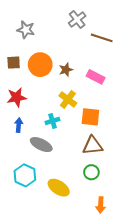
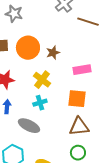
pink rectangle: (96, 77) -> (82, 70), moved, turned -36
yellow cross: (68, 99) -> (42, 80), moved

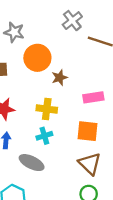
orange circle: (28, 48) -> (37, 58), moved
yellow cross: (42, 80) -> (47, 109), turned -30
brown triangle: (79, 127) -> (90, 164), turned 50

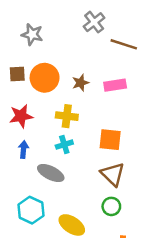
orange circle: (37, 58) -> (45, 78), moved
pink rectangle: (93, 97) -> (115, 85), moved

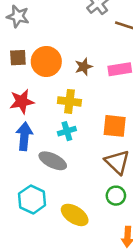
gray star: (32, 34) -> (18, 16), moved
blue arrow: (24, 149) -> (24, 136), size x1.5

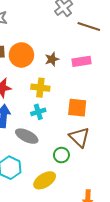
green circle: (116, 196) -> (61, 155), moved
yellow ellipse: (75, 215) -> (45, 180), turned -65

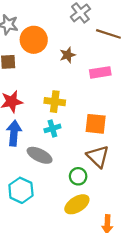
orange circle: (21, 55) -> (34, 40), moved
brown star: (52, 59) -> (68, 55), moved
yellow ellipse: (45, 180) -> (77, 204), moved

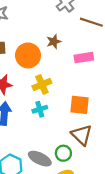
orange circle: (34, 40) -> (28, 55), moved
yellow cross: (55, 102) -> (42, 84), turned -30
gray ellipse: (40, 155) -> (40, 159), moved

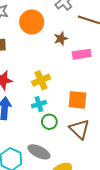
brown star: (54, 41) -> (61, 39), moved
orange circle: (28, 55) -> (32, 22), moved
green circle: (63, 153) -> (49, 122), moved

